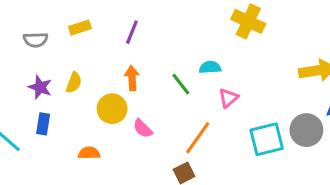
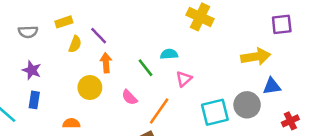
purple line: (132, 32) -> (99, 36), moved, turned -66
yellow semicircle: (74, 83) -> (75, 44), moved
pink semicircle: (143, 129) -> (129, 97), moved

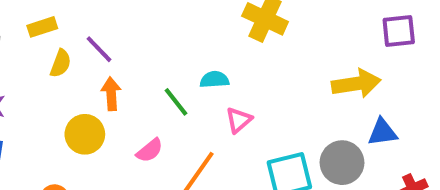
pink semicircle: (129, 97) -> (150, 150), turned -84

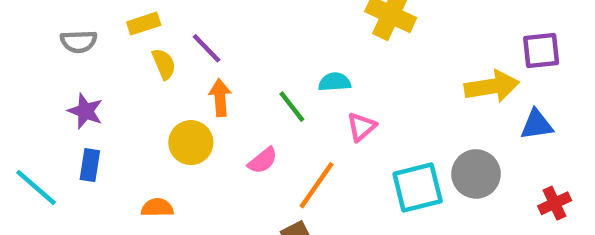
purple square: (399, 31) -> (541, 51), moved
yellow semicircle: (61, 63) -> (164, 64), turned -44
blue triangle: (382, 132) -> (537, 125), moved

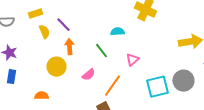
cyan semicircle: (335, 82) -> (117, 32), moved

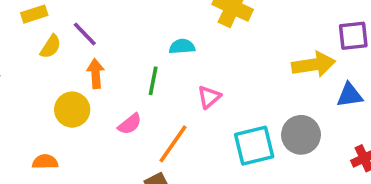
yellow semicircle: (44, 32) -> (51, 47), turned 56
green line: (101, 51) -> (153, 81), turned 49

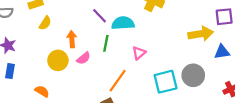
purple line: (85, 34) -> (99, 16), moved
cyan semicircle: (182, 47) -> (123, 23), size x1.5
pink semicircle: (130, 124) -> (84, 58), moved
orange semicircle: (45, 162) -> (42, 91), turned 32

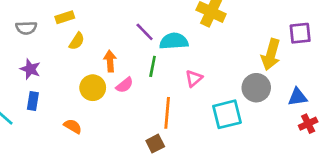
yellow arrow: (201, 34) -> (271, 54), turned 115
blue triangle: (222, 52) -> (297, 97), moved
gray circle: (193, 75) -> (256, 88), moved
orange line: (118, 81) -> (167, 113), turned -30

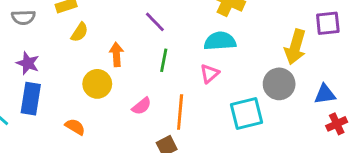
cyan semicircle: (174, 41) -> (220, 41), moved
pink semicircle: (125, 85) -> (142, 106), moved
blue rectangle: (33, 101) -> (31, 99), size x1.5

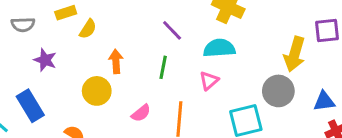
purple line: (155, 22) -> (172, 30), moved
yellow semicircle: (80, 32) -> (88, 29), moved
purple star: (28, 63) -> (45, 60), moved
blue rectangle: (31, 99) -> (30, 106), turned -40

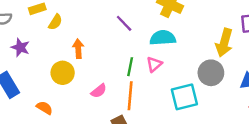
green line: (163, 67) -> (130, 67), moved

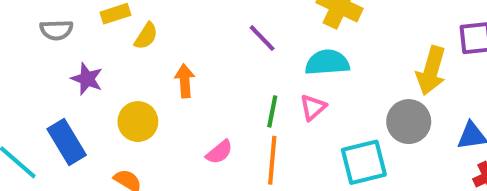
yellow circle: (63, 73) -> (138, 122), moved

